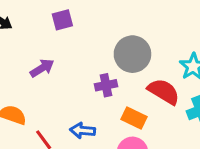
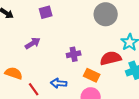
gray circle: (132, 54) -> (106, 14), moved
red semicircle: (164, 92) -> (111, 58), turned -45

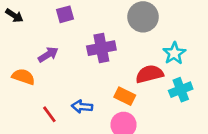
purple cross: (74, 54) -> (101, 48), moved, size x1.5
orange semicircle: (14, 73) -> (23, 77), moved

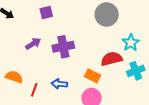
purple cross: (101, 48) -> (63, 47), moved
orange semicircle: (23, 77) -> (14, 77), moved
red line: (49, 114) -> (34, 90), turned 56

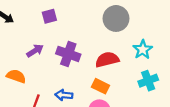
purple cross: (63, 47) -> (68, 54), turned 30
red semicircle: (112, 59) -> (107, 60), moved
orange semicircle: (14, 77) -> (16, 76), moved

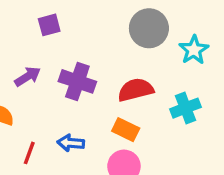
cyan star: (143, 50) -> (194, 50), moved
cyan cross: (148, 81) -> (185, 108), moved

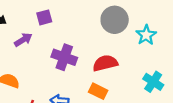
purple arrow: (28, 76) -> (23, 40), moved
cyan cross: (185, 108) -> (153, 82), moved, turned -36

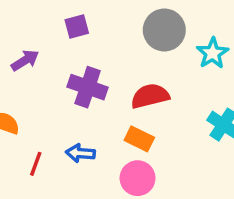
purple square: (44, 17) -> (77, 26), moved

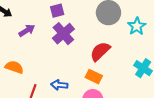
purple cross: (88, 87) -> (63, 34), moved, turned 30
red semicircle: (150, 96) -> (100, 51), turned -30

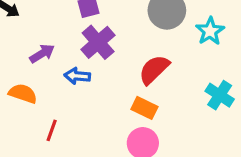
purple arrow: (27, 30) -> (42, 54), moved
blue arrow: (59, 85) -> (77, 76), moved

